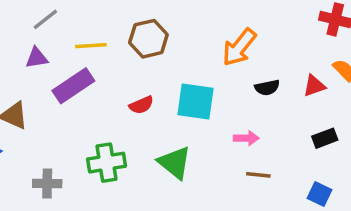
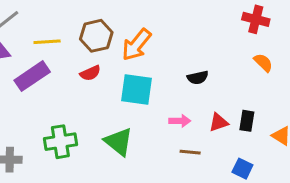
orange arrow: (239, 47) -> (137, 45), moved
red triangle: (314, 86) -> (219, 122), moved
red semicircle: (141, 105) -> (90, 73), moved
black rectangle: (325, 138) -> (247, 121), turned -60

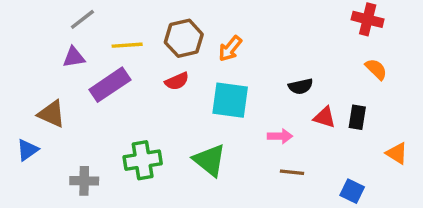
orange arrow: (137, 45) -> (230, 49), size x0.7
black rectangle: (247, 121) -> (357, 117), moved
red triangle: (219, 122) -> (325, 117), moved, turned 36

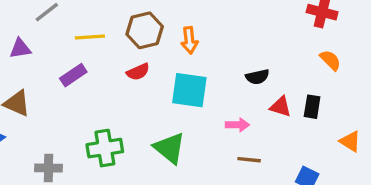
orange arrow: (230, 49) -> (189, 40), turned -45
purple triangle: (74, 57) -> (20, 49), moved
purple rectangle: (110, 85) -> (73, 75), size x0.7

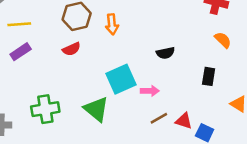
yellow line: (90, 37) -> (19, 24), moved
cyan square: (189, 90) -> (121, 79), moved, turned -32
red triangle: (281, 107) -> (184, 121), moved
brown line: (249, 160) -> (159, 118), turned -36

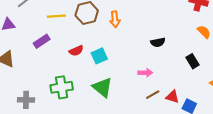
yellow line: (19, 24) -> (56, 16), moved
red semicircle: (71, 49) -> (76, 51), moved
black rectangle: (209, 76) -> (192, 61), turned -40
cyan square: (121, 79) -> (99, 56), moved, size x0.7

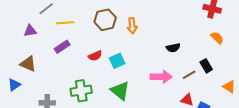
yellow line: (56, 16) -> (65, 23), moved
pink arrow: (145, 73) -> (161, 77), size x1.5
brown line: (153, 95) -> (189, 75), moved

